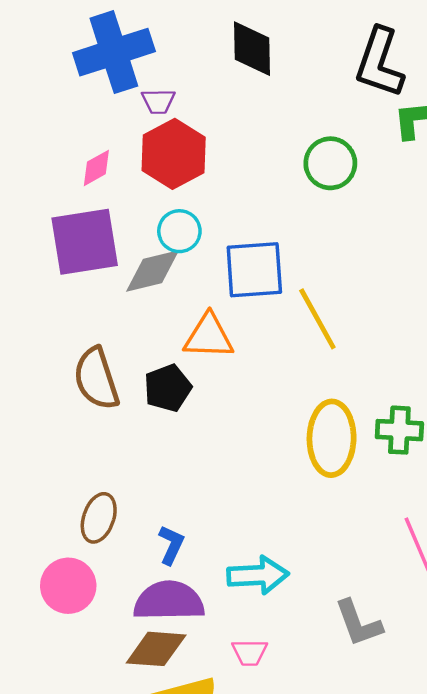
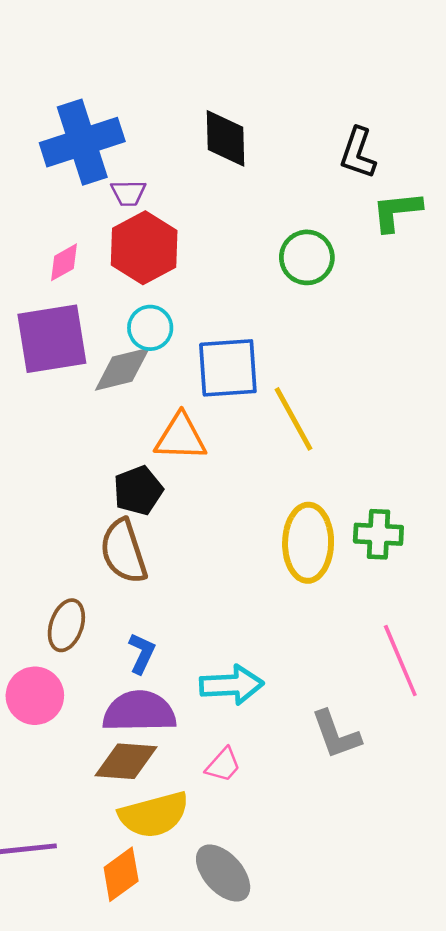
black L-shape: (380, 63) -> (358, 153), size x0.7
brown semicircle: (96, 379) -> (124, 551), moved
pink trapezoid: (250, 652) -> (223, 765), turned -48

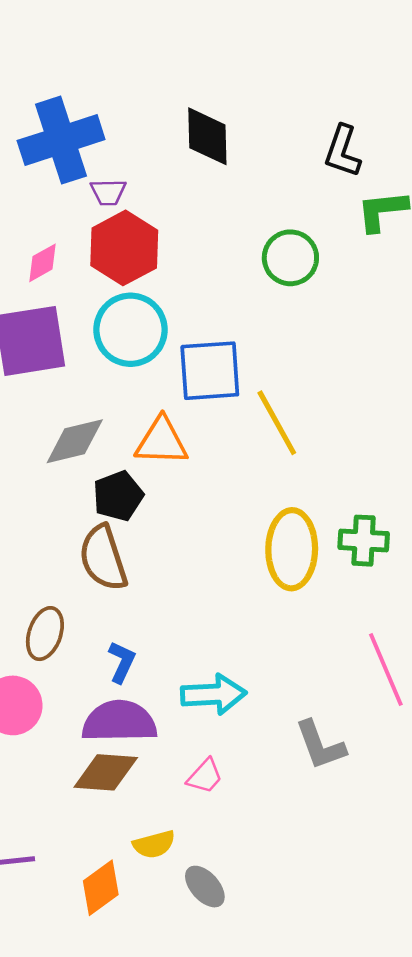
cyan circle: (150, 328) -> (130, 330), size x1.6
gray diamond: (122, 369) -> (75, 441), moved
yellow semicircle: (154, 815) -> (154, 844), moved, size x0.6
gray ellipse: (223, 873) -> (205, 887), size x0.7

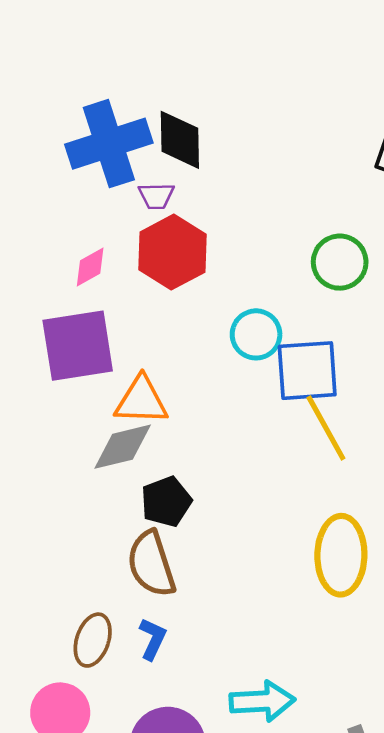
black diamond: (207, 136) -> (180, 140), moved
cyan circle: (130, 330) -> (256, 334), moved, size x0.7
blue square: (210, 371) -> (307, 371), moved
orange triangle: (161, 441) -> (141, 401), moved
blue L-shape: (122, 662) -> (153, 639), moved

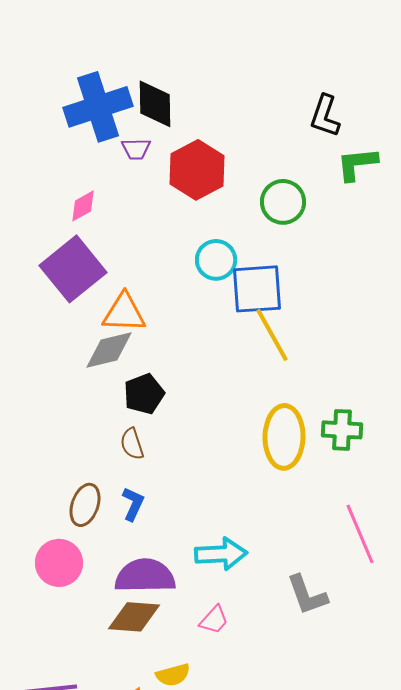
red hexagon: (172, 252) -> (197, 170), moved
purple square: (78, 346) -> (73, 269), turned -30
brown semicircle: (151, 564) -> (132, 444), size x0.6

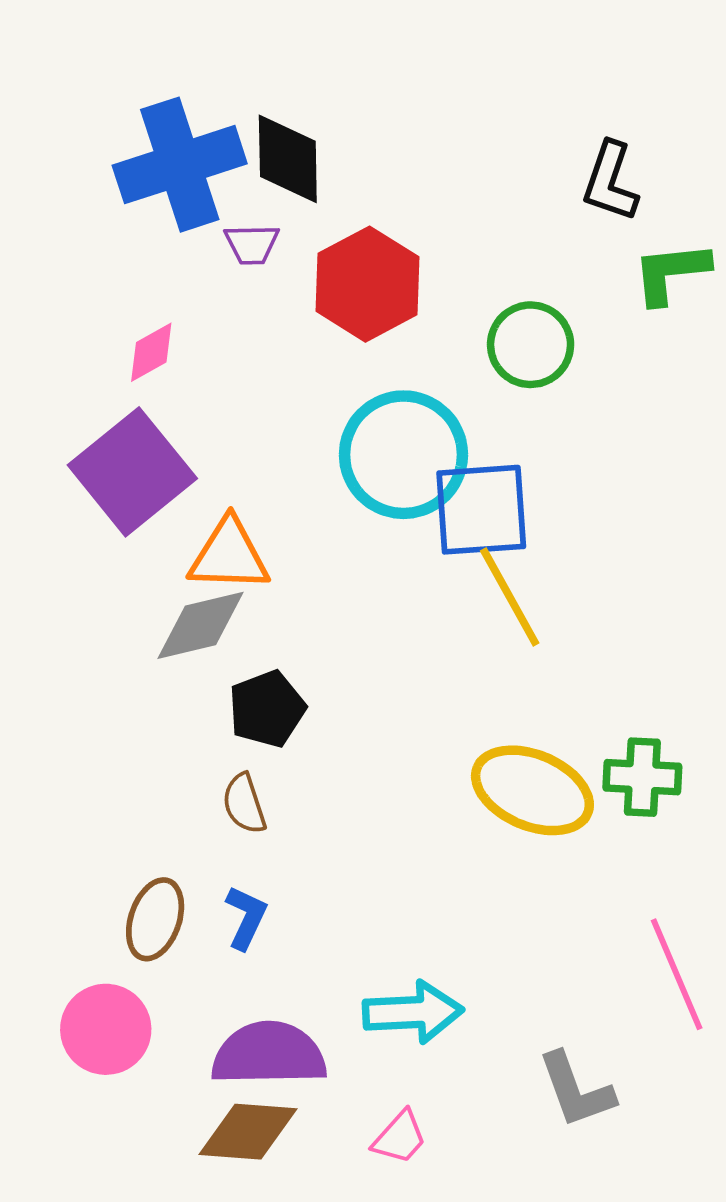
cyan circle: (216, 260) -> (403, 455), size x1.6
yellow ellipse: (284, 437) -> (532, 790), turned -68

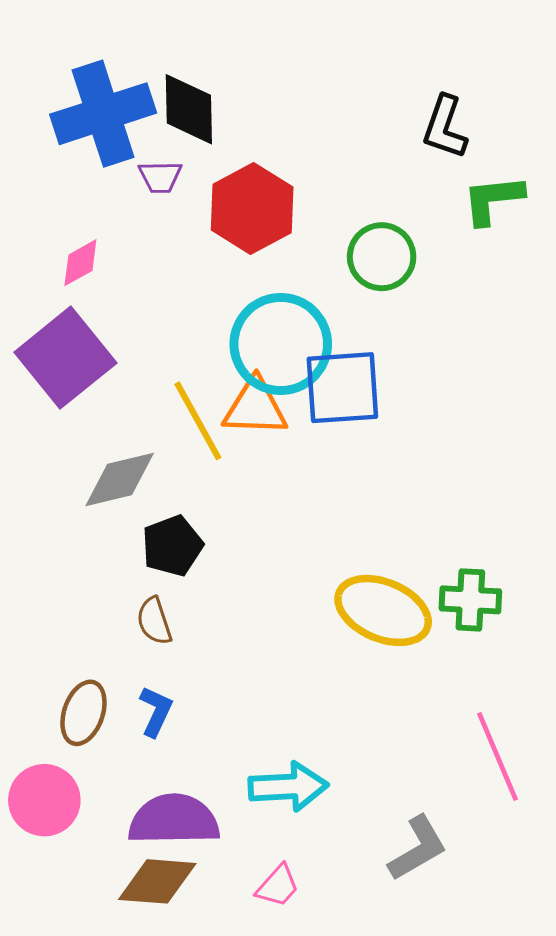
orange triangle: (229, 555) -> (255, 407), moved
yellow line: (510, 597) -> (198, 421), moved
gray L-shape: (576, 1090) -> (418, 848), turned -100

